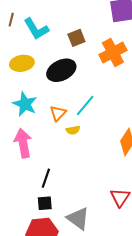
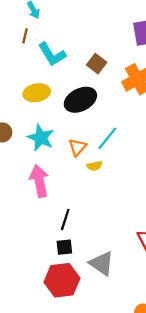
brown line: (11, 20) -> (25, 36), moved
brown square: (76, 38) -> (97, 64), turned -30

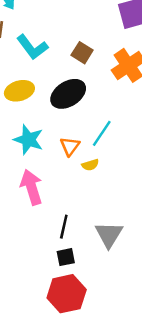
gray triangle: (102, 263) -> (109, 235), moved, turned 32

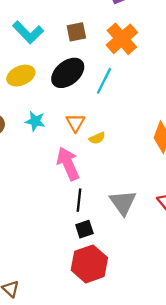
brown square: (82, 53) -> (76, 32), turned -36
cyan line: (102, 133) -> (104, 81), moved
cyan star: (28, 140) -> (35, 121), size x0.7
pink arrow: (31, 187) -> (68, 164), moved

